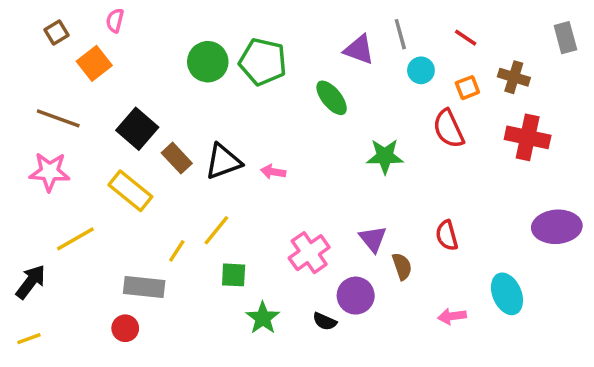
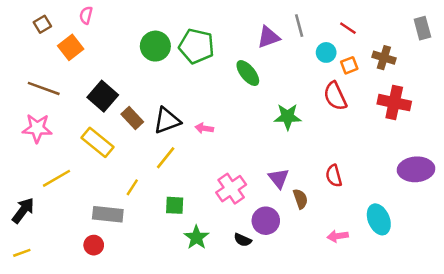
purple triangle: (359, 50) -> (268, 37), turned -40
cyan circle: (421, 70) -> (326, 52), moved
yellow line: (216, 230) -> (166, 158), moved

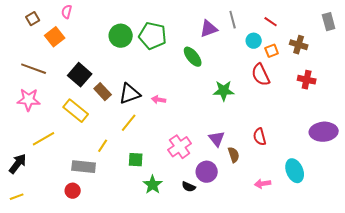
red cross: (394, 103) -> (307, 80), size x0.7

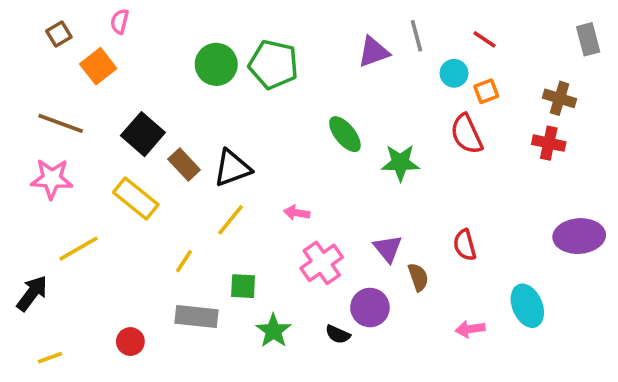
brown cross: (299, 45) -> (559, 98), moved
green ellipse: (193, 57) -> (345, 134), moved
pink arrow: (159, 100) -> (297, 213), moved
gray rectangle: (84, 167) -> (197, 316), moved
yellow line: (17, 197) -> (50, 358), moved

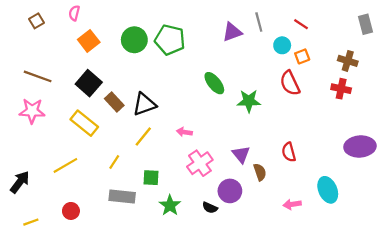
orange square: (98, 66) -> (89, 41), moved
yellow line: (79, 249) -> (65, 165), moved
red circle: (130, 342) -> (71, 211), moved

